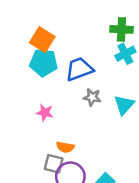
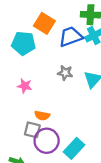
orange square: (42, 40) -> (44, 23), moved
blue trapezoid: (79, 69) -> (71, 37), moved

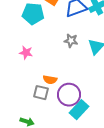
pink star: (25, 86) -> (26, 53), moved
purple circle: (47, 141) -> (69, 95), moved

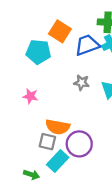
orange semicircle: (50, 80) -> (58, 127), size x1.5
cyan rectangle: (79, 110) -> (58, 161), moved

